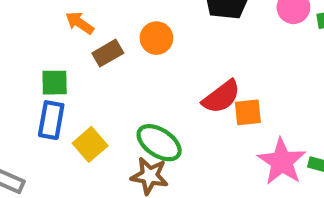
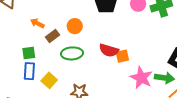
red semicircle: (221, 97) -> (109, 50), turned 60
green ellipse: (159, 143) -> (72, 53), moved, turned -30

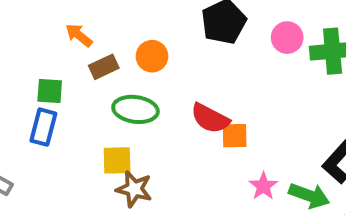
pink star: (141, 78) -> (263, 186), size x0.6
yellow square: (49, 80) -> (117, 160), moved, turned 35

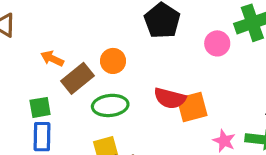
pink circle: (287, 38) -> (217, 43), moved
brown rectangle: (104, 67) -> (77, 78), size x1.4
orange square: (235, 136) -> (192, 107), size x1.4

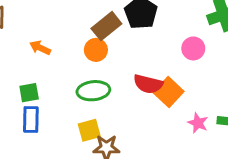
pink circle: (217, 43) -> (193, 48), moved
brown rectangle: (77, 78) -> (106, 26), moved
orange square: (192, 107) -> (169, 92), turned -32

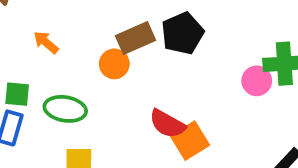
pink circle: (193, 48) -> (257, 81), moved
green ellipse: (93, 91) -> (65, 109), moved

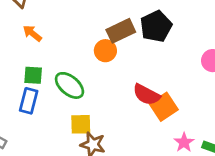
orange arrow: (46, 42) -> (32, 33), moved
green ellipse: (65, 109) -> (69, 85), turned 32

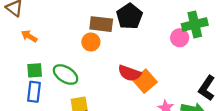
brown rectangle: (121, 31) -> (101, 24), turned 40

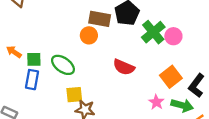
green cross: (195, 24) -> (153, 32), moved, turned -30
orange arrow: (29, 36) -> (14, 52), moved
orange square: (145, 81) -> (171, 77), moved

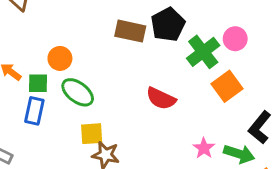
orange circle: (89, 35) -> (60, 58), moved
pink circle: (173, 36) -> (235, 39), moved
orange square: (171, 77) -> (227, 86), moved

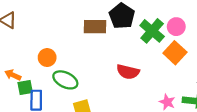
pink circle: (235, 39) -> (176, 27), moved
green square: (38, 83) -> (25, 87), moved

